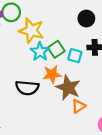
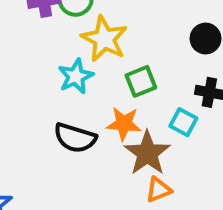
cyan star: (40, 52) -> (76, 76), moved
cyan square: (75, 56) -> (183, 122), moved

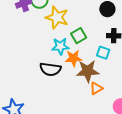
cyan star: (76, 76) -> (60, 46), moved, turned 30
brown star: (147, 153) -> (88, 71), turned -30

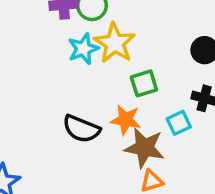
cyan star: (60, 46) -> (83, 49), moved, turned -30
cyan square: (103, 53) -> (179, 123), turned 32

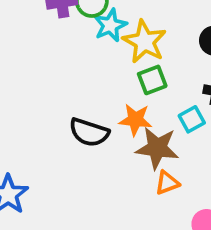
yellow star: (115, 43) -> (144, 42), moved
cyan star: (83, 49) -> (110, 25), moved

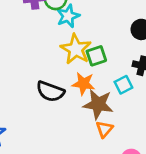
yellow star: (144, 42) -> (76, 49), moved
orange triangle: (167, 183) -> (104, 129), turned -30

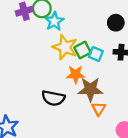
cyan square: (123, 85) -> (96, 54), moved, turned -32
black semicircle: (50, 91) -> (53, 98), moved

